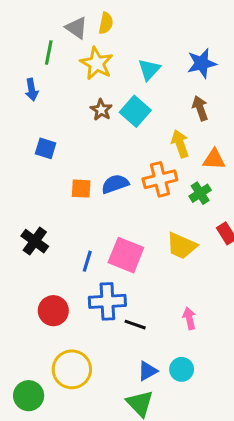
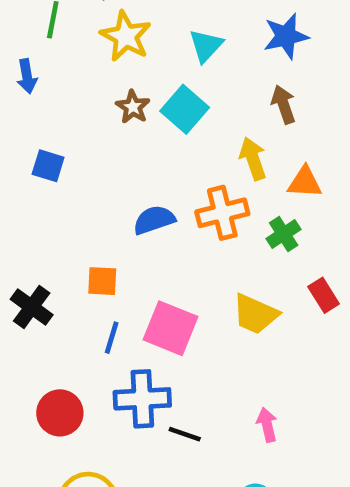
orange square: (81, 189) -> (102, 281), moved

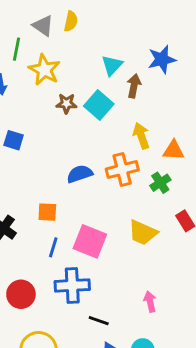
yellow star: (126, 36) -> (44, 70), moved
brown arrow: (284, 105) -> (134, 86), moved, turned 30
brown star: (133, 107) -> (66, 103), turned -30
black line: (185, 434) -> (99, 321), moved

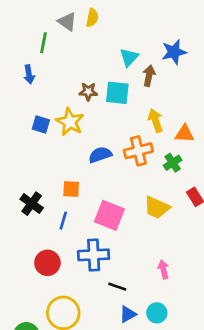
yellow star: (44, 70) -> (70, 122), moved
cyan square: (99, 105) -> (117, 93), turned -35
blue line: (53, 247) -> (63, 221), moved

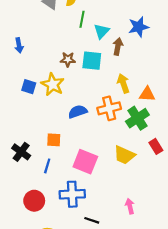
green line: (43, 43) -> (82, 19), moved
green cross: (173, 163) -> (137, 118), size x1.5

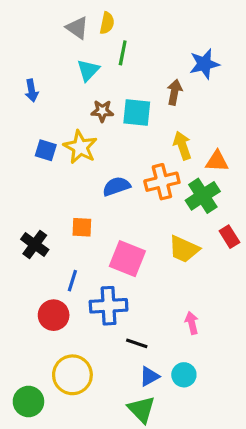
cyan triangle: (102, 31) -> (88, 70), moved
blue line: (47, 166) -> (72, 281), moved

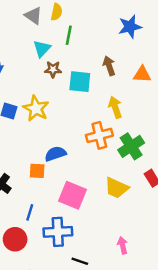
blue star: (204, 64) -> (130, 27), moved
brown arrow: (175, 92) -> (109, 66), turned -30
brown star: (102, 111) -> (53, 69), moved
orange triangle: (217, 161) -> (142, 74), moved
blue semicircle: (116, 186) -> (55, 154), moved

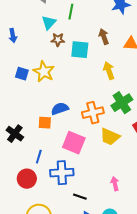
orange cross: (99, 135) -> (93, 113), moved

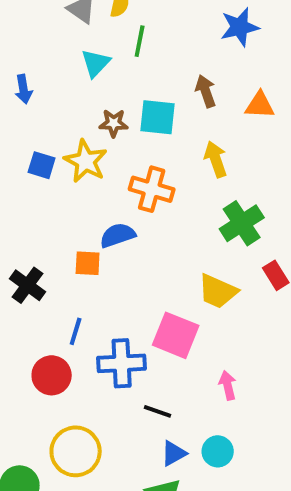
brown star: (58, 40) -> (114, 123), moved
orange cross: (93, 113) -> (152, 189), moved, turned 30
pink square: (74, 143) -> (176, 335), moved

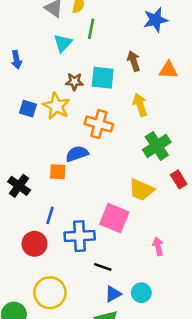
pink arrow: (228, 385) -> (158, 246), moved

